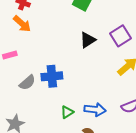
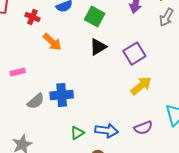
orange arrow: (22, 24) -> (52, 42), moved
black triangle: (88, 40) -> (98, 47), moved

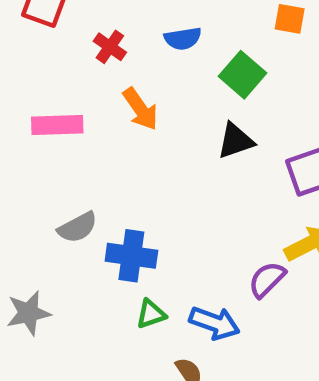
pink rectangle: (18, 72) -> (57, 125), moved, size x1.5
blue cross: (62, 95) -> (131, 256), moved
purple semicircle: (143, 128) -> (267, 279), moved, turned 144

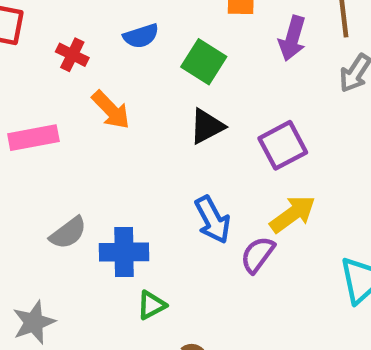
blue arrow: (215, 323) -> (213, 220), moved, turned 51

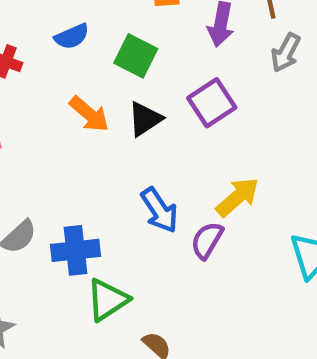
orange arrow: (111, 110) -> (89, 114), moved
purple square: (283, 145) -> (212, 103), moved
green triangle: (151, 305) -> (107, 300), size x1.5

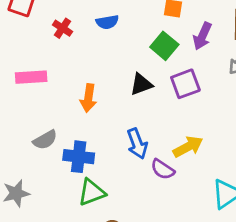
green square: (136, 56) -> (164, 46), moved
orange arrow: (89, 114) -> (88, 98), moved, turned 44
purple semicircle: (207, 240) -> (163, 169), turned -100

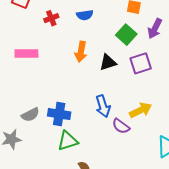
red cross: (63, 28) -> (51, 18), turned 32
orange arrow: (88, 98) -> (81, 52), moved
gray semicircle: (45, 140) -> (30, 115), moved

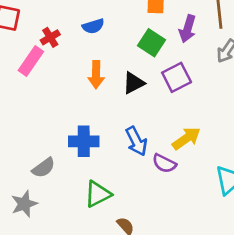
pink rectangle: (26, 53) -> (31, 61), moved, turned -45
blue cross: (59, 114) -> (84, 141), moved

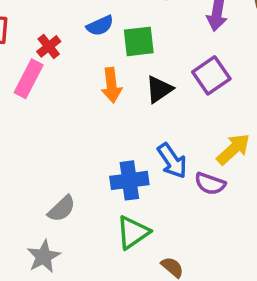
green square: (152, 43) -> (139, 41), moved, turned -32
blue cross: (84, 141) -> (129, 180), moved

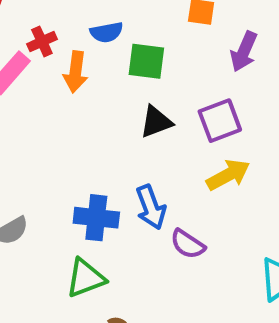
orange arrow: (111, 85) -> (76, 72), moved
yellow arrow: (233, 149) -> (228, 175), moved

